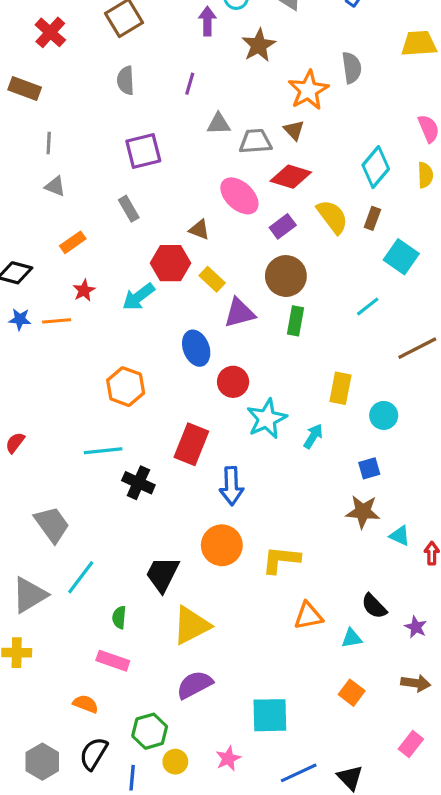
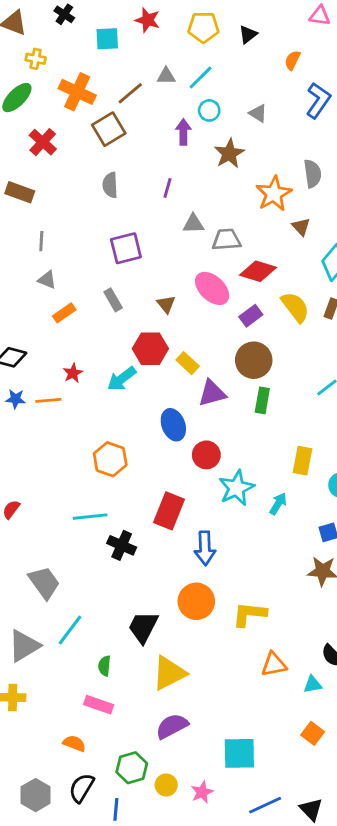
brown triangle: (294, 130) -> (301, 227), moved
brown triangle: (199, 230) -> (166, 304), moved, turned 30
orange rectangle: (73, 242) -> (64, 313), moved
yellow circle: (175, 762) -> (166, 785), moved

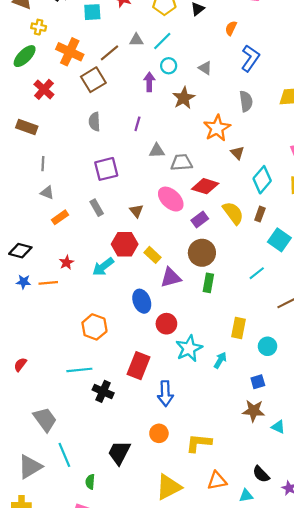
gray semicircle: (313, 174) -> (246, 101), moved
orange circle: (196, 601) -> (159, 433), size x0.7
cyan line: (70, 630) -> (64, 455), turned -60
yellow triangle: (169, 673) -> (169, 487), moved

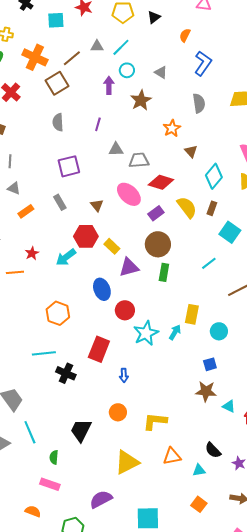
orange star: (217, 128) -> (172, 128), size x0.7
cyan arrow: (220, 360) -> (175, 332), moved
blue arrow: (165, 394) -> (124, 375), size x0.6

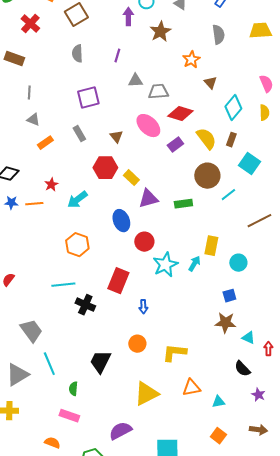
brown circle: (158, 244) -> (207, 176), moved
cyan arrow: (66, 257) -> (77, 200), moved
green rectangle: (164, 272) -> (183, 204), turned 72
black semicircle: (213, 450) -> (242, 369), moved

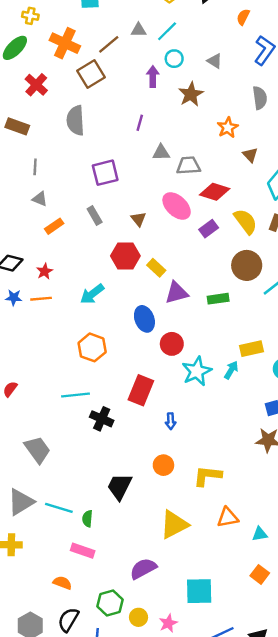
gray semicircle: (77, 54) -> (75, 120), moved, size x1.4
red star: (51, 185) -> (45, 271), moved
yellow rectangle: (211, 246) -> (251, 349), turned 66
cyan line: (49, 364) -> (59, 508), moved, turned -50

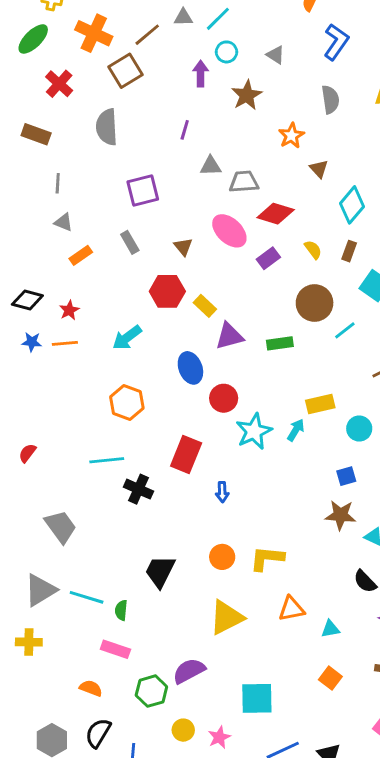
yellow semicircle: (245, 221) -> (313, 250), size x0.6
orange circle: (163, 465) -> (222, 557), moved
green hexagon: (110, 603) -> (151, 691), moved

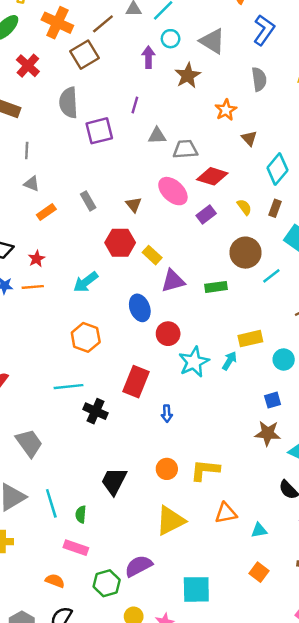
gray triangle: (276, 55) -> (212, 41), size x1.6
purple square: (143, 190) -> (99, 131), moved
cyan line: (87, 597) -> (51, 503), turned 56

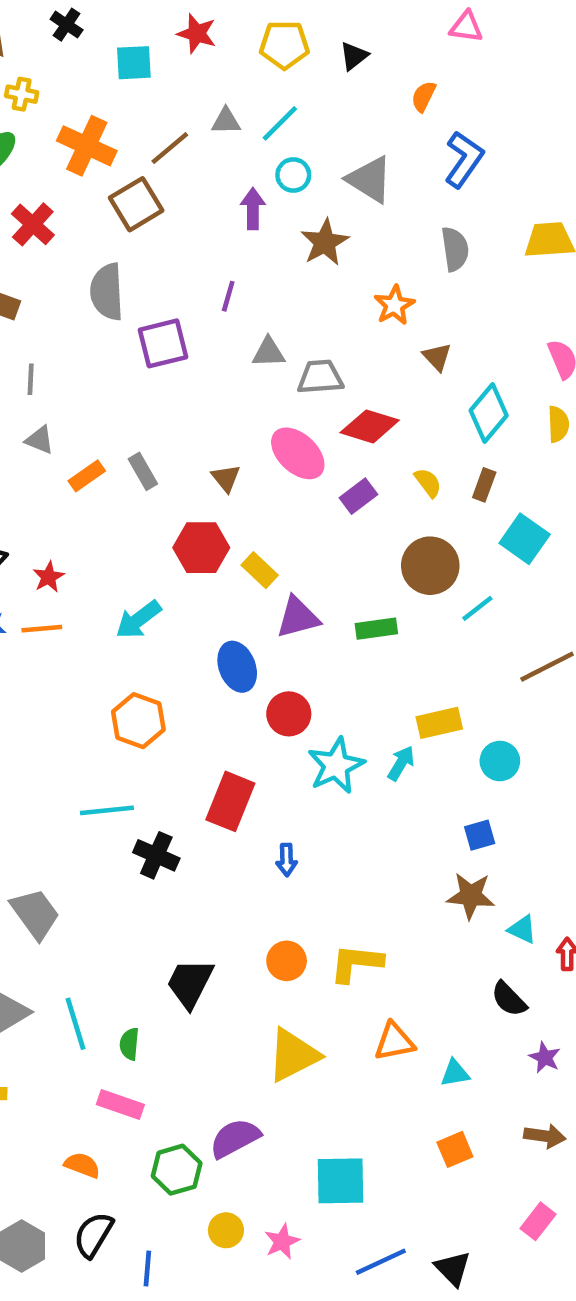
orange rectangle: (46, 212) -> (87, 476), moved
orange square: (259, 572) -> (455, 1149), turned 30

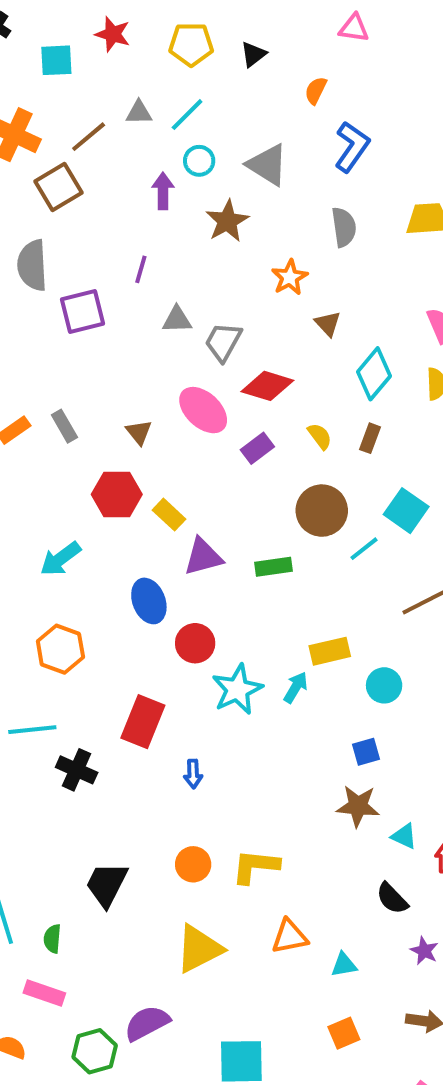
gray trapezoid: (320, 377) -> (223, 342), turned -57
cyan square: (525, 539) -> (406, 511), moved

